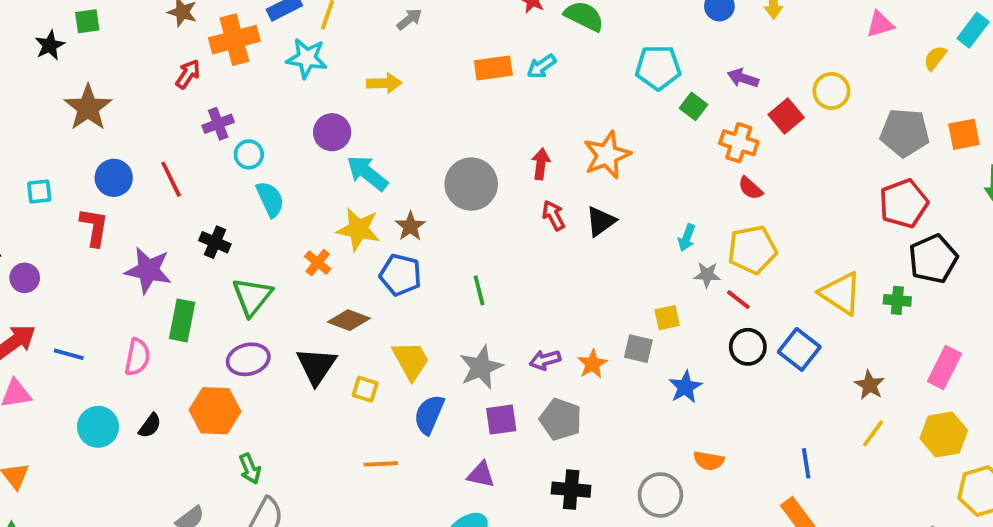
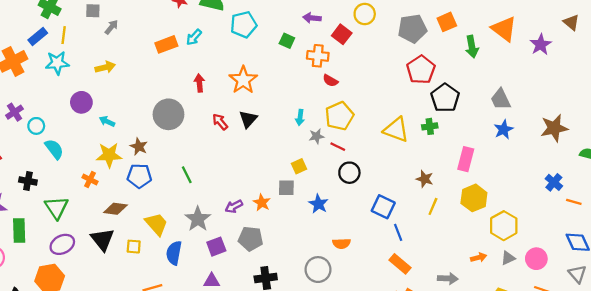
cyan pentagon: (658, 67) -> (244, 25), moved
red arrow: (541, 164) -> (199, 83), moved
cyan arrow: (367, 173) -> (107, 121), size x0.6
blue square: (799, 349) -> (383, 207), moved

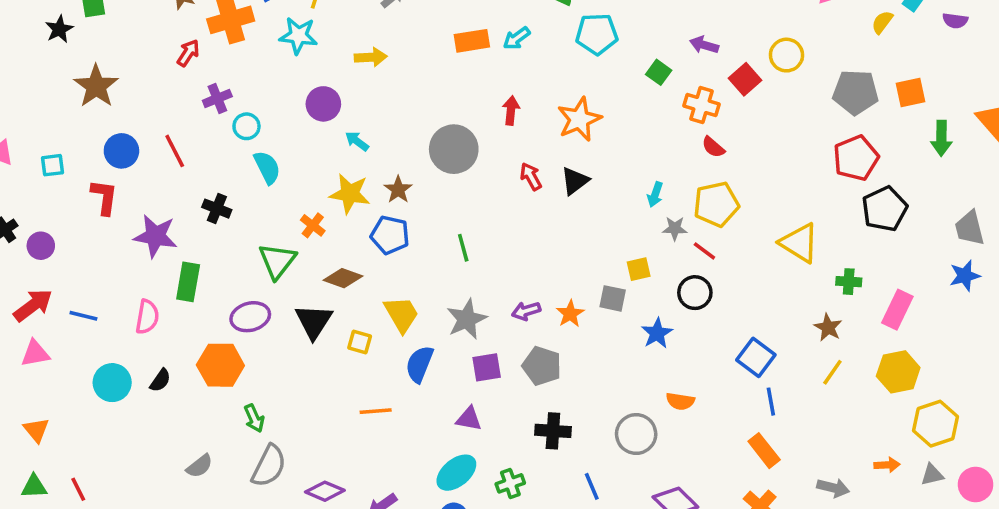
green cross: (430, 126) -> (849, 282), moved
black circle: (349, 173) -> (695, 293), moved
green triangle: (56, 208) -> (277, 261), moved

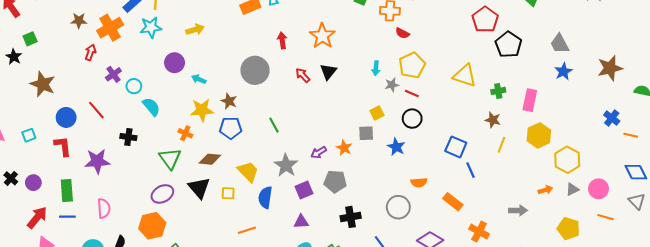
green rectangle: (188, 282) -> (67, 190), moved
orange rectangle: (764, 451) -> (453, 202), moved

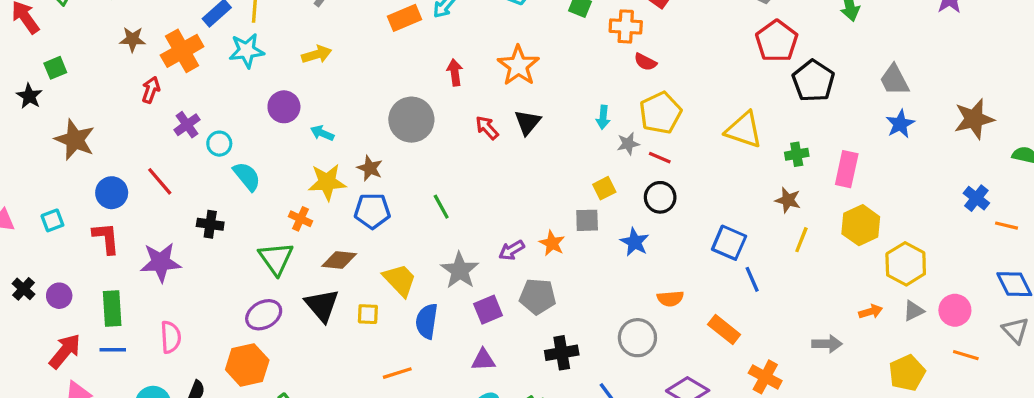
yellow pentagon: (568, 229) -> (907, 373), turned 30

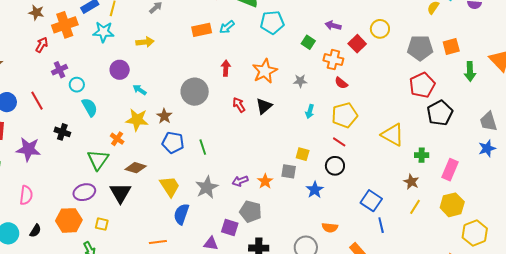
gray star: (628, 144) -> (300, 81), moved
yellow square: (604, 188) -> (303, 154), turned 32
blue pentagon: (372, 211) -> (173, 143), moved
purple square: (488, 310) -> (230, 228), moved, turned 30
yellow square: (368, 314) -> (102, 224), moved

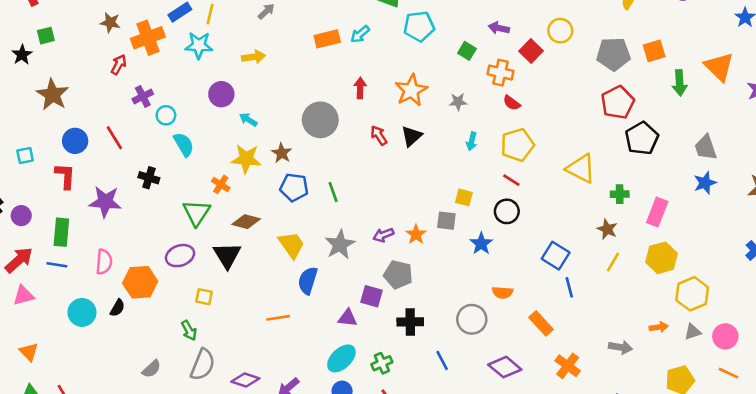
orange hexagon: (69, 220) -> (140, 282), moved

